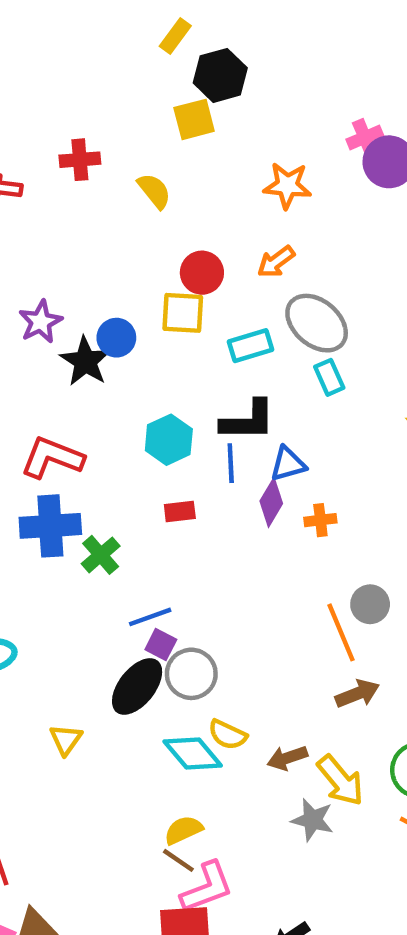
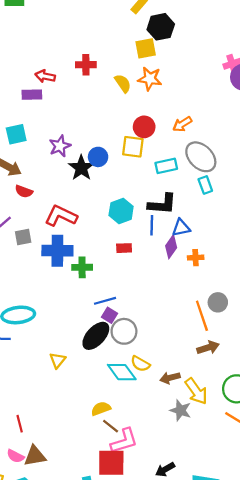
orange star: (287, 186) -> (150, 79), moved
green cross: (101, 555) -> (82, 267), turned 36
yellow semicircle: (183, 830) -> (101, 409), moved

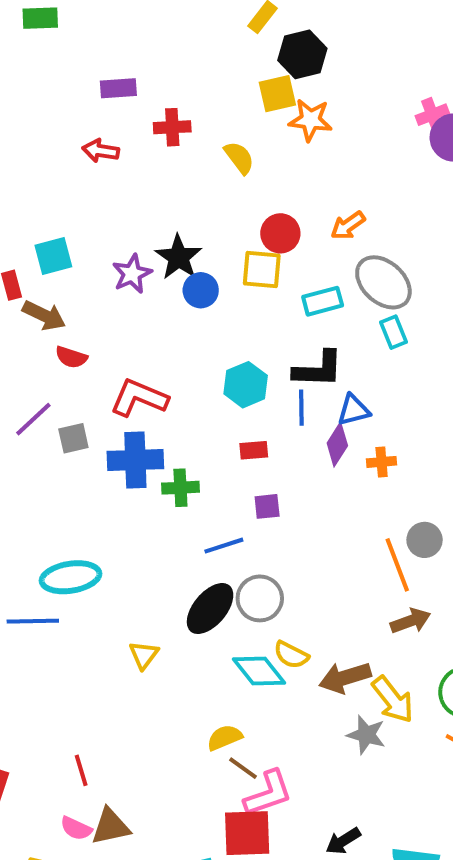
orange star: (150, 79) -> (310, 120), moved
purple rectangle: (32, 95) -> (118, 88), moved
black star: (81, 168) -> (178, 257), moved
purple square: (110, 315) -> (267, 506), moved, turned -35
brown arrow: (170, 378) -> (345, 678), size x1.4

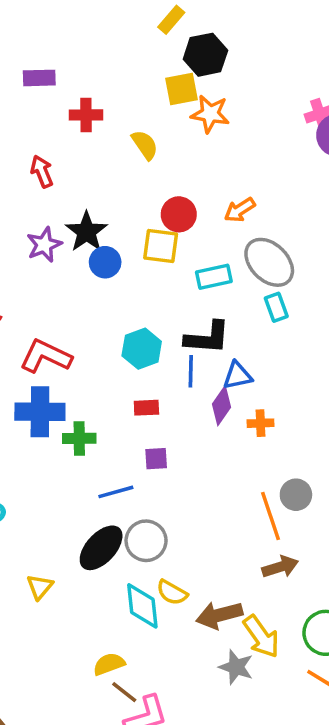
red arrow: (101, 151) -> (42, 171), moved, turned 56
cyan diamond: (259, 671) -> (142, 606), turned 30

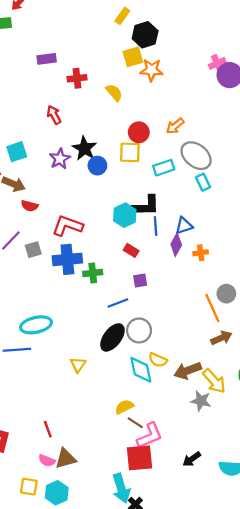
black L-shape: (207, 338) -> (146, 206), moved
red rectangle: (146, 408) -> (131, 250), turned 40

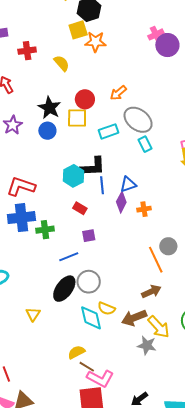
black star: (84, 148) -> (49, 108), moved
brown arrow: (221, 338) -> (151, 292), moved
pink L-shape: (150, 436) -> (100, 378), turned 52

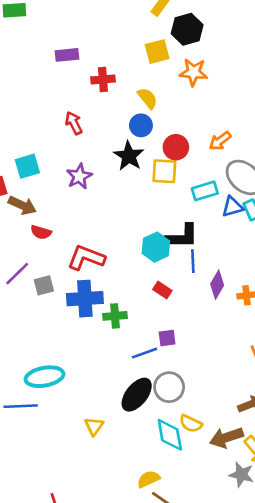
yellow square: (78, 30) -> (157, 52), moved
blue circle: (47, 131) -> (141, 125), moved
blue triangle: (128, 184) -> (232, 207), moved
purple square: (89, 236) -> (167, 338), moved

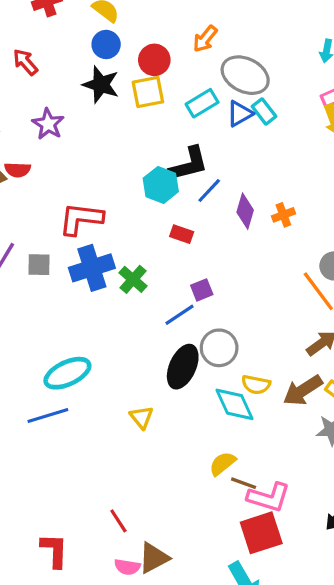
red semicircle: (41, 232) -> (18, 170), moved
blue line: (193, 261) -> (209, 190), turned 60
gray square: (44, 285) -> (39, 265), turned 30
green cross: (115, 316) -> (133, 279), turned -30

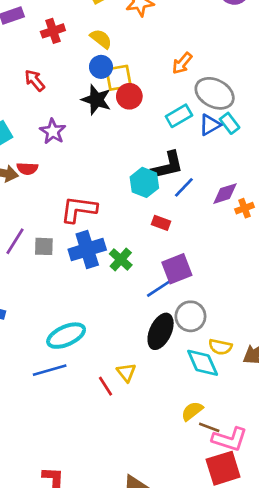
red circle: (154, 60) -> (129, 96), moved
yellow square: (148, 92) -> (119, 78), moved
purple diamond: (245, 211) -> (225, 194), moved, turned 56
purple square: (202, 290) -> (177, 269), size x1.6
red line: (118, 521) -> (106, 386), moved

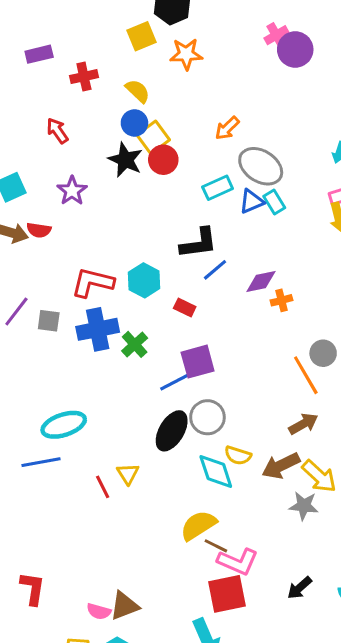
yellow square: (119, 78) -> (153, 137), turned -32
cyan hexagon: (144, 182) -> (144, 280), moved
yellow semicircle: (192, 411) -> (198, 525), size x1.4

